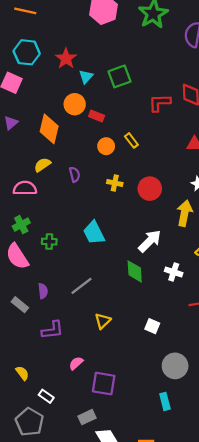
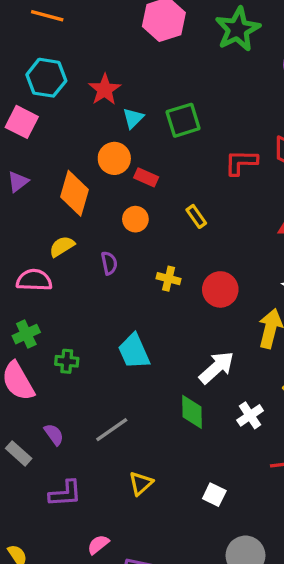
orange circle: (106, 146) -> (135, 219), moved
white cross: (174, 272) -> (250, 415), turned 35
purple semicircle: (43, 291) -> (54, 434), turned -32

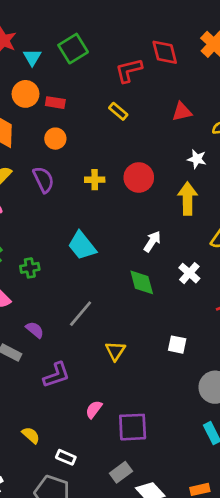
yellow rectangle: (196, 216) -> (118, 111), moved
purple semicircle: (109, 263) -> (43, 180), size x1.4
white arrow: (217, 368) -> (152, 241), size x0.7

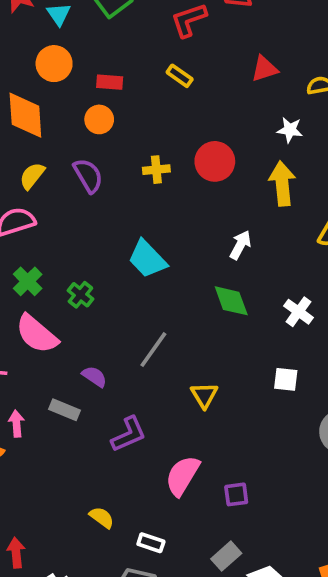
red rectangle: (55, 103) -> (110, 82), moved
green cross: (30, 268) -> (80, 295), turned -36
white cross: (189, 273) -> (298, 312), moved
pink semicircle: (94, 409) -> (182, 476), size x1.6
purple square: (133, 427) -> (236, 494), size x0.6

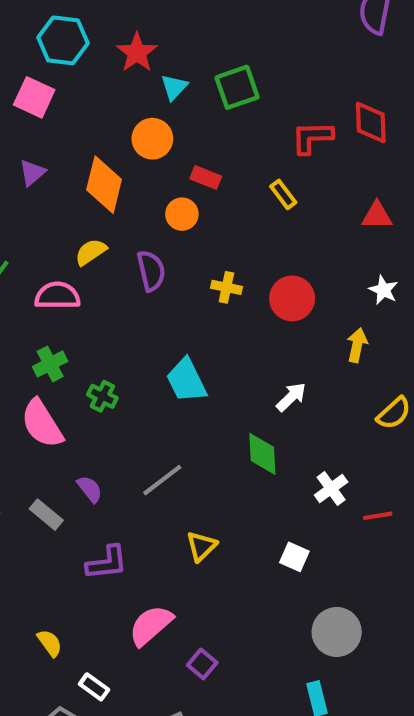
yellow arrow: (282, 184) -> (357, 345), size x0.7
green cross: (80, 295) -> (102, 396), turned -30
purple square: (236, 494) -> (202, 664), turned 30

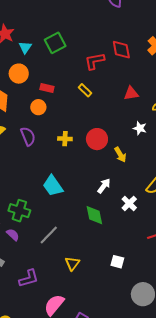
yellow arrow: (357, 345) -> (120, 155), moved, turned 147
green cross: (102, 396) -> (19, 211), moved, size x1.5
white cross: (331, 488) -> (129, 203), moved
purple semicircle: (90, 489) -> (13, 235), moved

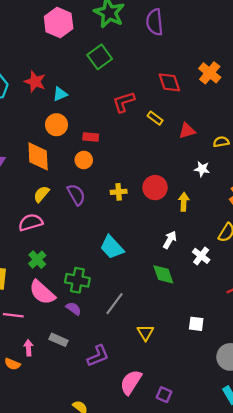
green square: (55, 43) -> (100, 57), moved
cyan triangle: (25, 47) -> (60, 94), turned 40
red L-shape: (94, 61) -> (124, 102), moved
yellow rectangle: (85, 90) -> (155, 118), moved
yellow arrow: (120, 155) -> (184, 202), turned -140

